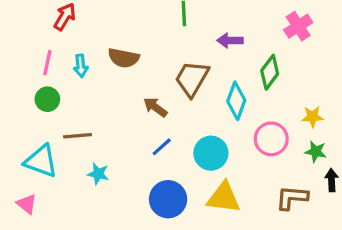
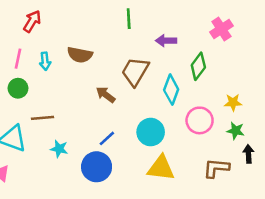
blue line: (162, 147) -> (107, 138), moved
blue circle: (168, 199) -> (97, 167), moved

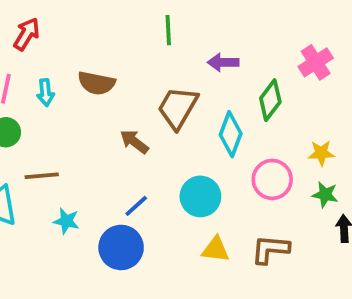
pink cross: (221, 29) -> (316, 62), moved
yellow triangle: (161, 168) -> (216, 249), size x0.7
brown L-shape: (216, 168) -> (270, 249), moved

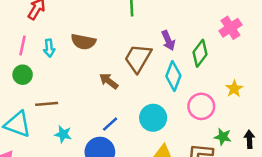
purple arrow: (223, 62) -> (168, 40), moved, turned -114
yellow star: (321, 153) -> (234, 89), turned -30
green star: (325, 195) -> (223, 137), moved

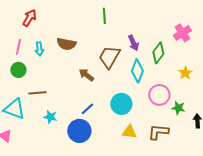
yellow star: (234, 89) -> (185, 73), moved
green star: (223, 137) -> (178, 108), moved

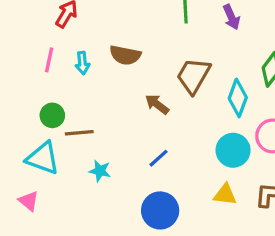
purple arrow: (133, 43) -> (231, 17), moved
green circle: (18, 70) -> (52, 115), moved
cyan circle: (121, 104) -> (233, 150), moved
blue circle: (79, 131) -> (160, 210), moved

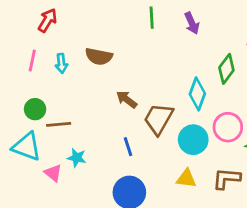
brown trapezoid: (193, 76) -> (158, 119), moved
blue line: (159, 158) -> (128, 147), turned -66
pink triangle: (29, 201) -> (53, 173), moved

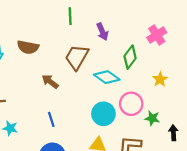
purple arrow: (192, 23) -> (102, 32), moved
cyan diamond: (197, 94) -> (107, 77), turned -75
brown trapezoid: (158, 119) -> (77, 57), moved

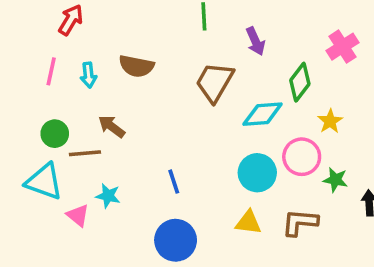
cyan diamond: (107, 77) -> (263, 114), turned -40
yellow star: (160, 79) -> (330, 121), moved
brown arrow: (50, 82) -> (112, 127), moved

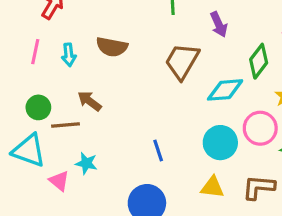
blue line: (174, 182) -> (158, 151), moved

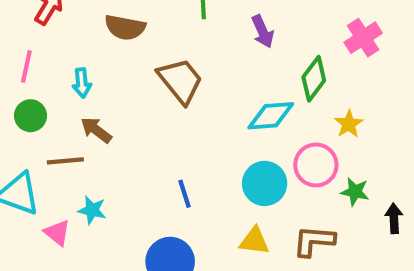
brown semicircle: (112, 47) -> (125, 27), moved
cyan arrow: (69, 55) -> (82, 83), moved
brown trapezoid: (182, 61) -> (180, 81), moved, turned 111
green circle: (38, 107) -> (30, 116), moved

